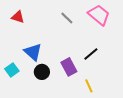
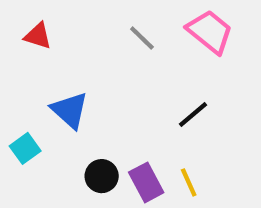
purple rectangle: (69, 67) -> (146, 182), moved
black circle: (42, 72) -> (102, 176), moved

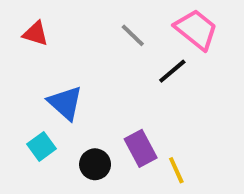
black line: (193, 114) -> (172, 71), moved
cyan square: (25, 148) -> (41, 146), moved
purple rectangle: (146, 182) -> (141, 148), moved

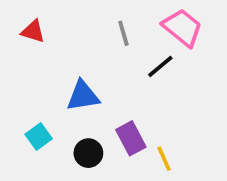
gray line: (133, 35) -> (123, 33), turned 30
blue triangle: (65, 103) -> (83, 96), moved, turned -51

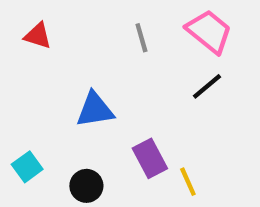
black line: (160, 66) -> (207, 86), moved
cyan square: (39, 137) -> (27, 167), moved
black circle: (88, 153) -> (86, 186), moved

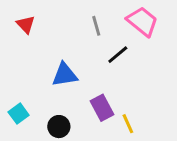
red triangle: (38, 36) -> (26, 24), turned 30
black line: (207, 86) -> (118, 55), moved

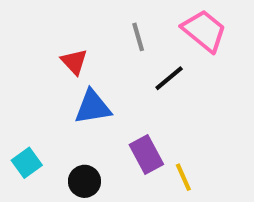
red triangle: (26, 24) -> (74, 62), moved

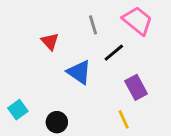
blue triangle: (93, 107) -> (79, 72), moved, turned 44
purple rectangle: (146, 154) -> (136, 87), moved

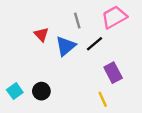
pink trapezoid: (137, 21) -> (114, 17), turned -68
blue triangle: (79, 72) -> (66, 46), moved, turned 45
black circle: (57, 122) -> (41, 91), moved

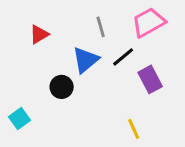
red triangle: (41, 34) -> (39, 34), moved, turned 42
purple rectangle: (113, 73) -> (150, 79), moved
black circle: (41, 91) -> (62, 87), moved

